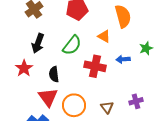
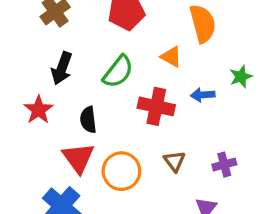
brown triangle: (107, 107) -> (175, 161), moved

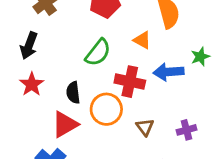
black arrow: (62, 68) -> (29, 46), moved
blue arrow: (203, 95) -> (168, 72), size x1.5
red triangle: (78, 158) -> (65, 124), turned 36
orange circle: (121, 171) -> (106, 109), moved

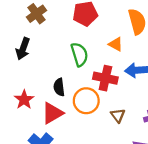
green semicircle: (98, 53) -> (79, 54), turned -55
red star: (32, 84) -> (24, 100), moved

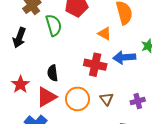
green semicircle: (79, 54) -> (54, 25), moved
orange circle: (86, 101) -> (78, 99), moved

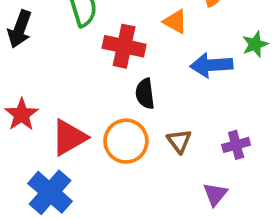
red cross: (95, 65) -> (124, 46), moved
black semicircle: (53, 73) -> (145, 94), moved

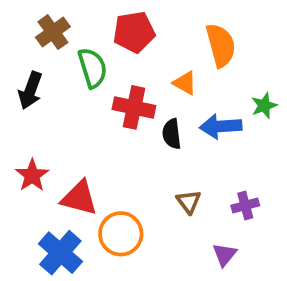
black semicircle: (145, 94) -> (172, 134), moved
red triangle: (69, 137) -> (79, 198), turned 45
orange circle: (126, 141) -> (121, 234), moved

